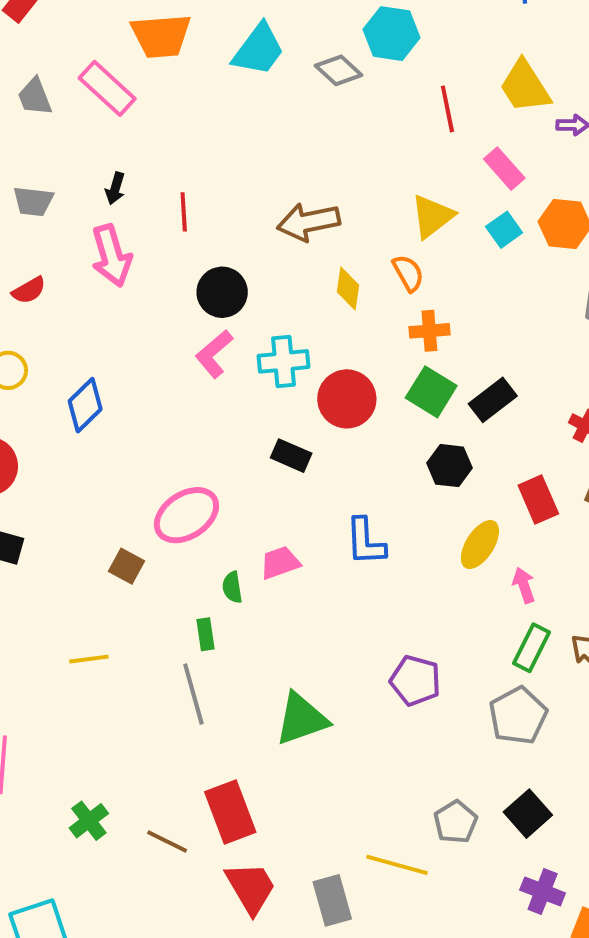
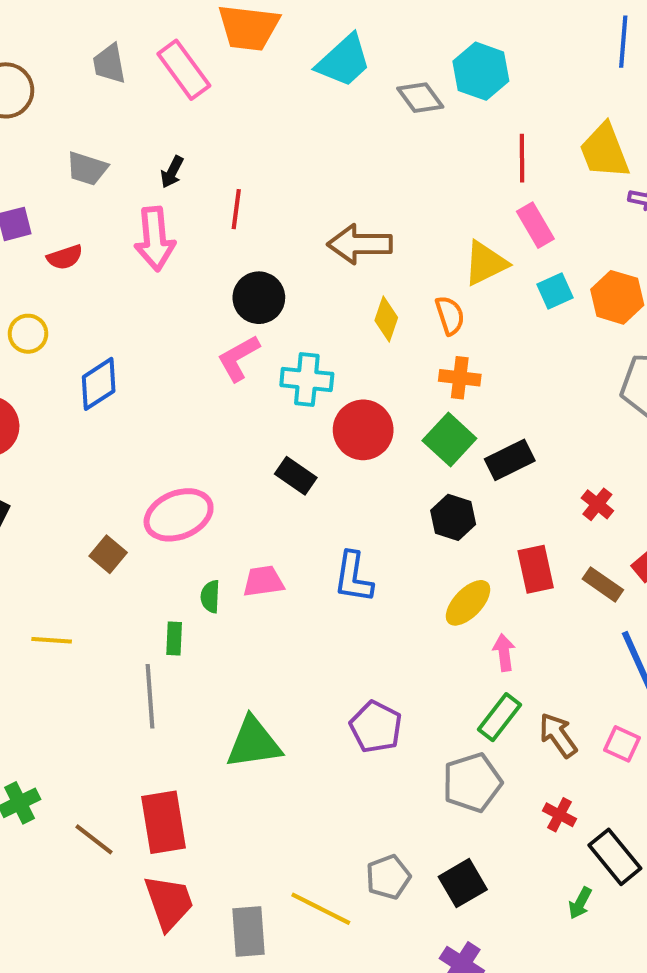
pink rectangle: (504, 169) -> (535, 225), moved

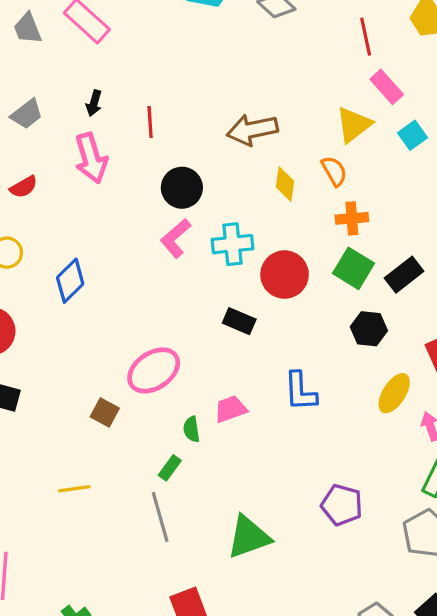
gray trapezoid: (87, 169) -> (27, 114), turned -44
green rectangle: (174, 638) -> (170, 468), turned 45

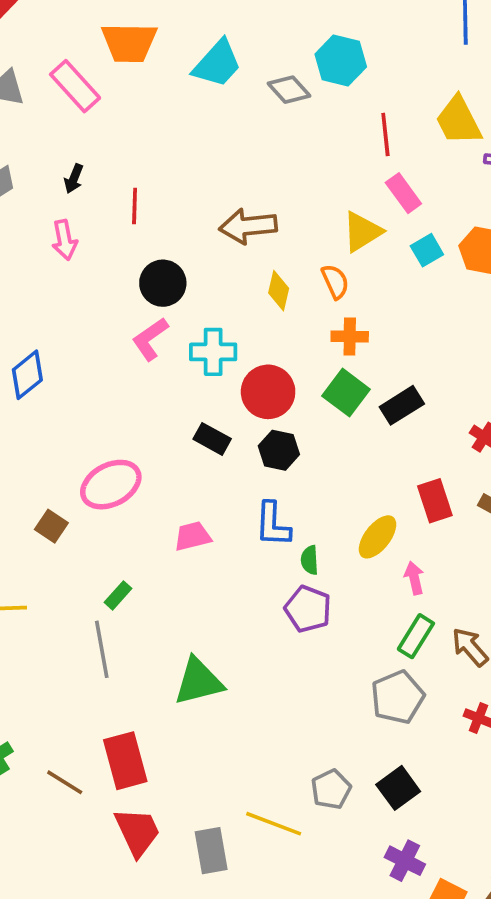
pink arrow: (91, 158) -> (65, 240), size x0.7
black hexagon: (369, 329) -> (279, 450), moved
green semicircle: (191, 429) -> (310, 560), moved
purple pentagon: (342, 505) -> (308, 609), moved

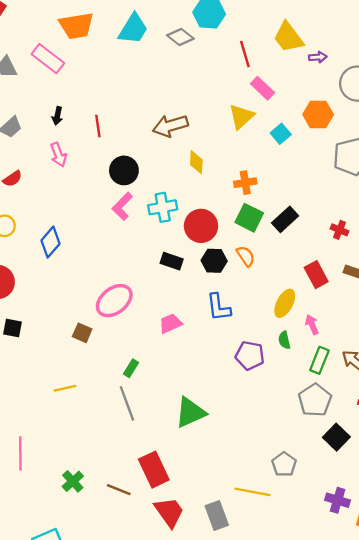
cyan square: (427, 250) -> (281, 134), moved
orange semicircle: (335, 282) -> (246, 256), moved
green semicircle: (310, 560) -> (284, 340), moved
black square: (398, 788) -> (336, 437), moved

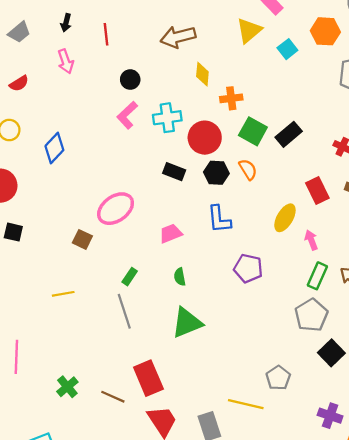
black circle: (124, 170) -> (130, 80), size x0.7
orange cross: (245, 183) -> (231, 98), moved
green semicircle: (284, 340) -> (180, 277), moved

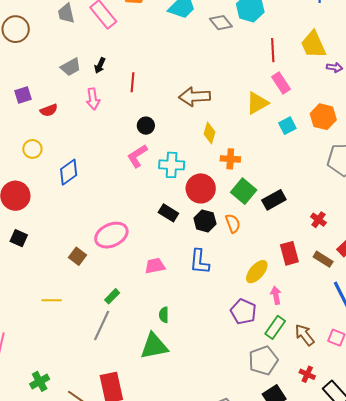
gray trapezoid: (19, 32) -> (71, 67), moved
purple pentagon: (248, 268) -> (243, 312), moved
green semicircle: (180, 277) -> (164, 315), moved
gray line: (124, 311) -> (102, 326), turned 32

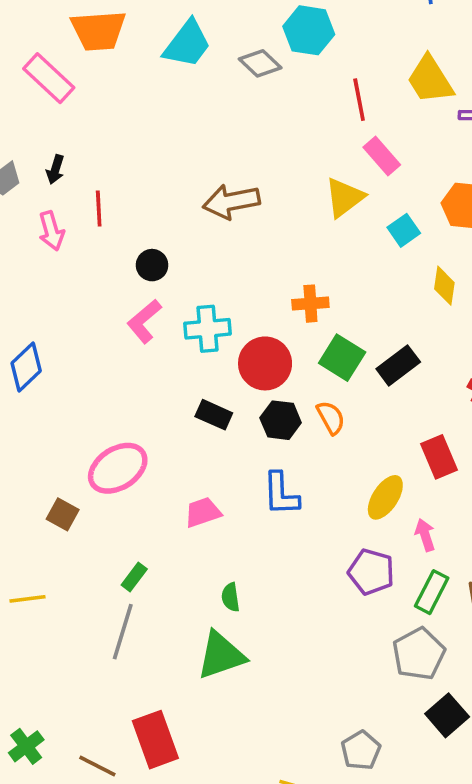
red line: (133, 82) -> (99, 209), moved
yellow diamond: (209, 133) -> (444, 286), moved

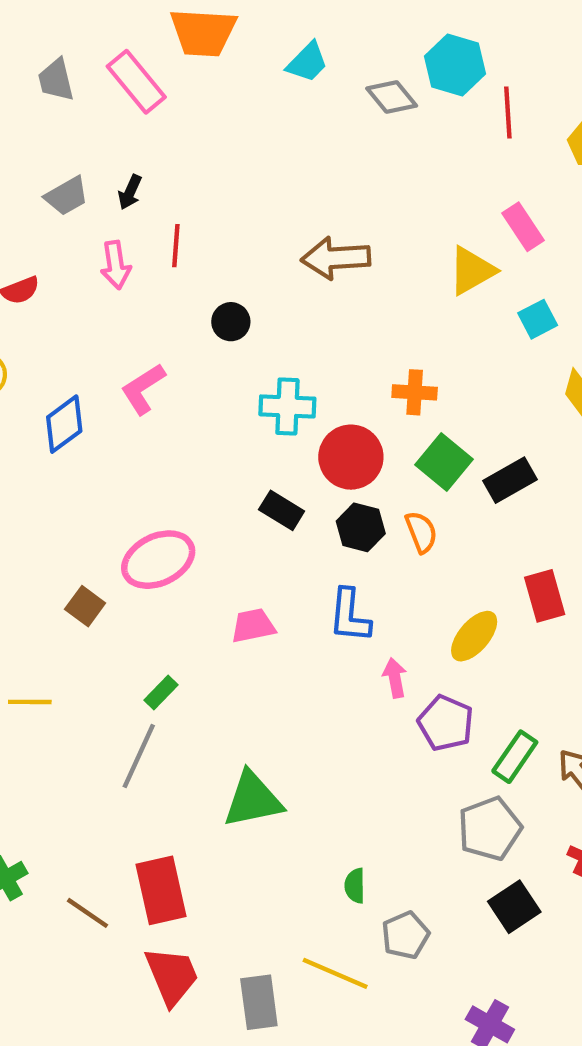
cyan trapezoid: (187, 44) -> (307, 62), size x0.7
red line: (359, 100) -> (508, 113), moved
pink L-shape: (144, 321) -> (143, 389), moved
pink arrow: (425, 535) -> (395, 678), moved
green semicircle: (231, 597) -> (355, 886), moved

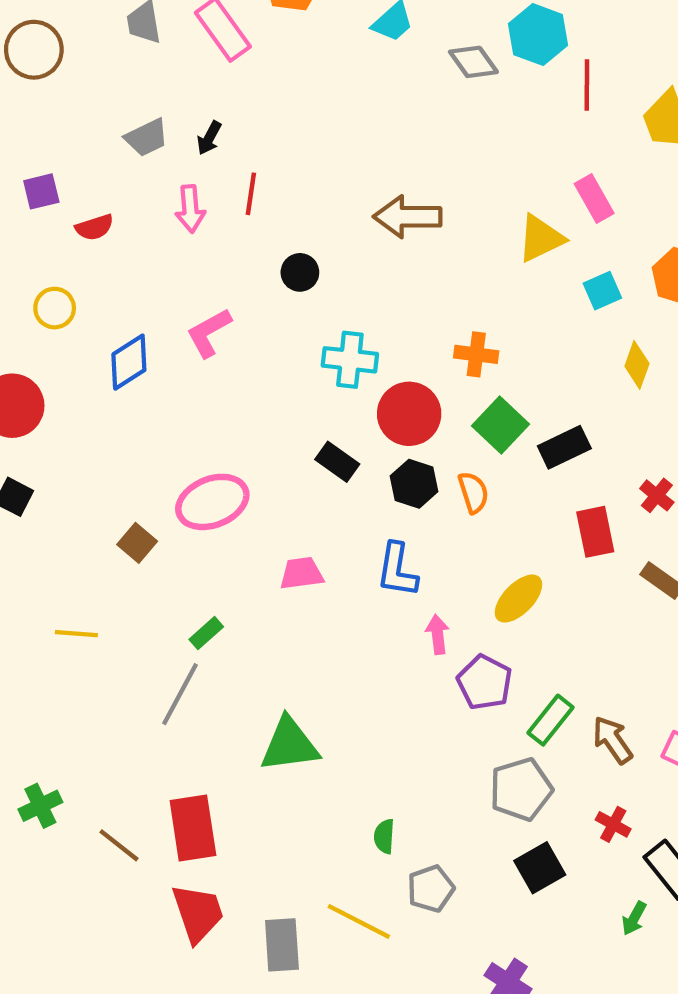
red rectangle: (545, 596) -> (595, 532), moved

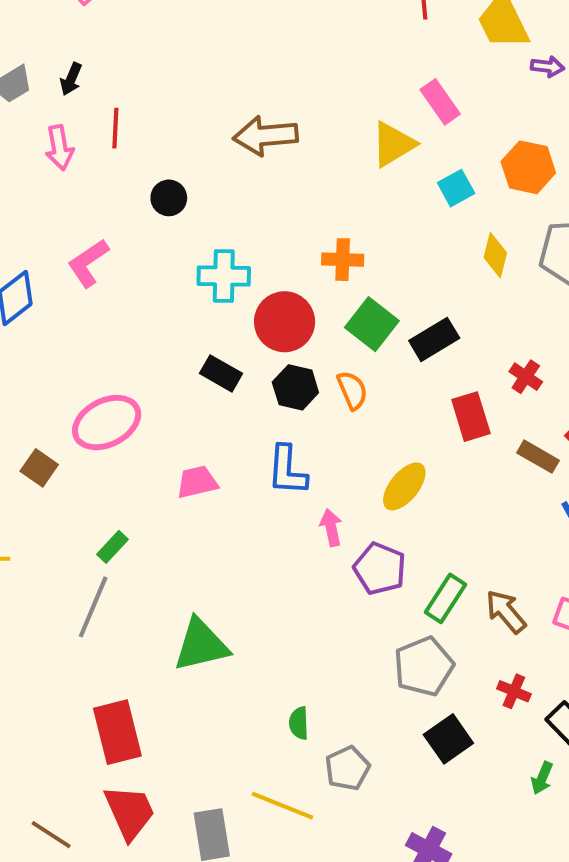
brown line: (119, 845) -> (51, 835), moved

